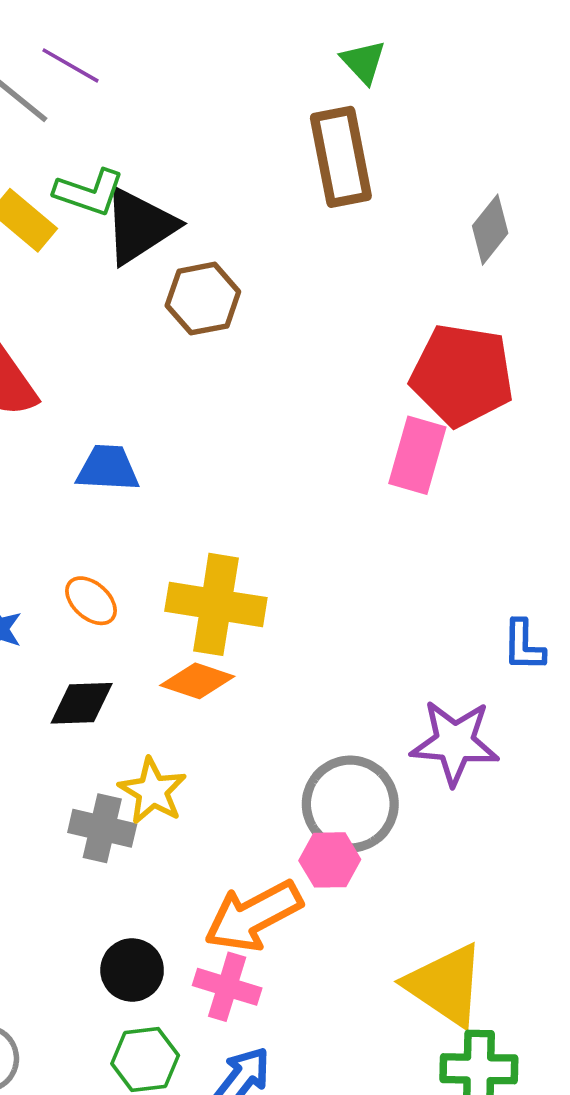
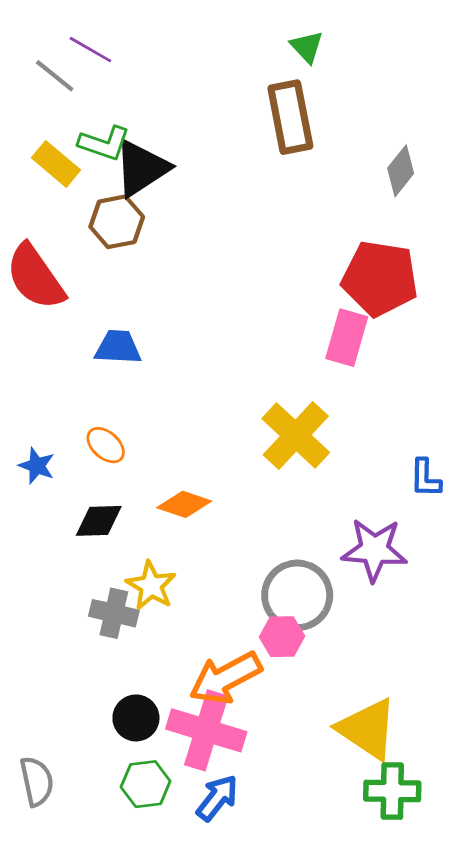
brown hexagon: (203, 299) -> (117, 222), moved
yellow cross: (216, 604) -> (296, 435), moved, turned 34
pink cross: (227, 987) -> (206, 730), size x1.6

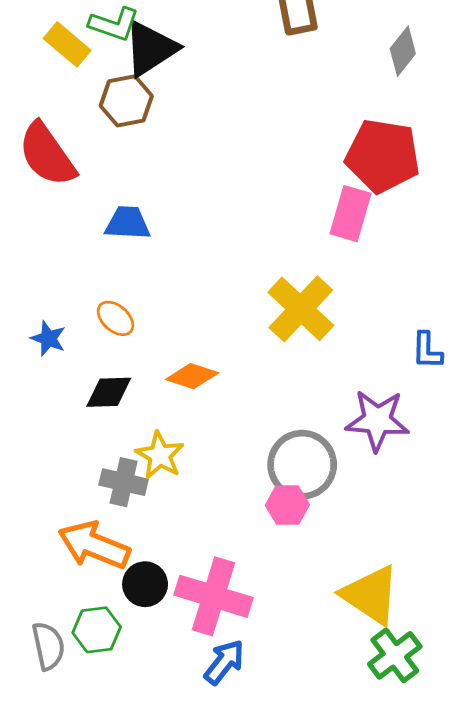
orange arrow: (226, 678) -> (94, 545), moved, turned 50
green hexagon: (146, 784) -> (97, 630), moved
green cross: (392, 791) -> (395, 655), turned -38

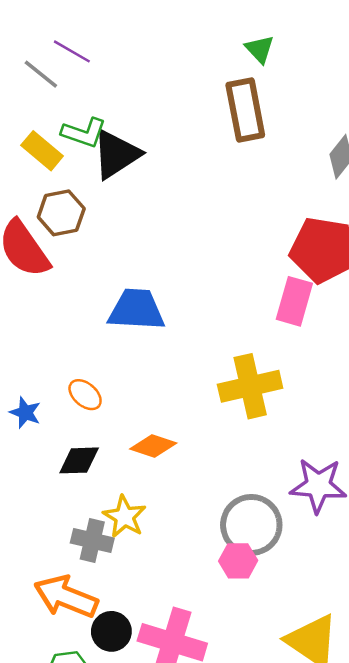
brown hexagon: (126, 101) -> (61, 213), moved
blue trapezoid: (128, 223) -> (136, 310), moved, size x1.4
yellow cross: (301, 309) -> (250, 386), turned 34

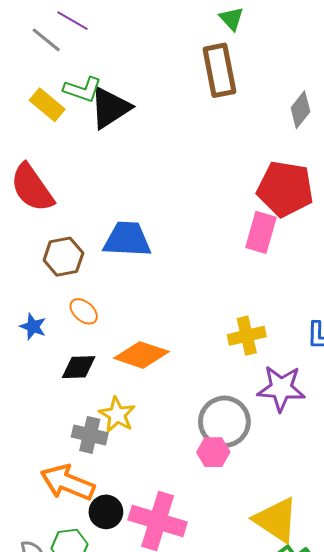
brown hexagon: (61, 213) -> (63, 257), moved
yellow cross: (250, 386) -> (247, 336), moved, size x0.7
orange diamond: (153, 446) -> (141, 355), size x1.4

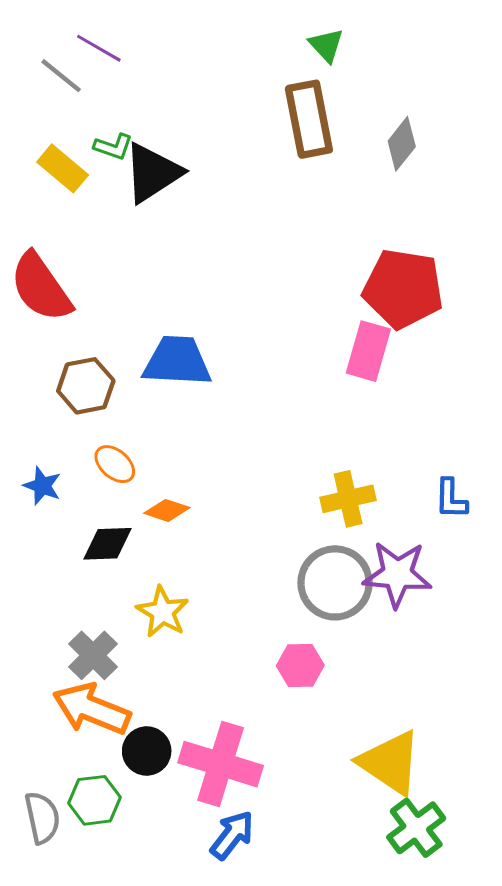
green L-shape: (83, 90) -> (113, 147), size x0.7
gray diamond: (300, 110) -> (402, 144), moved
orange diamond: (141, 355) -> (167, 510), moved, size x0.6
gray circle: (224, 422) -> (335, 583), moved
gray cross: (90, 435) -> (93, 655), moved, turned 32

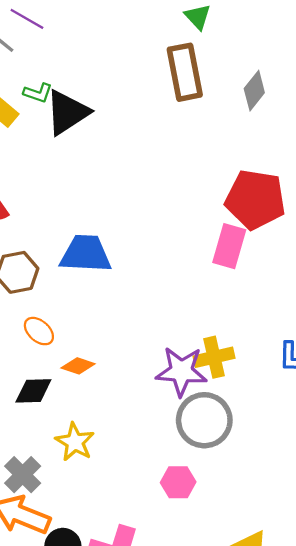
purple star: (397, 574) -> (181, 371), moved

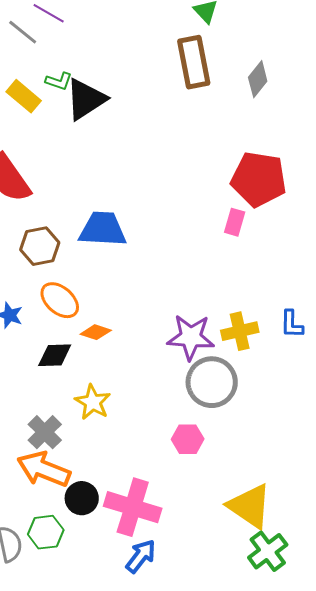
pink rectangle: (229, 246) -> (235, 222), size x0.7
orange ellipse: (39, 331) -> (60, 300), size x1.4
yellow cross: (214, 357) -> (240, 331), moved

